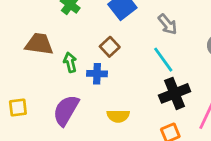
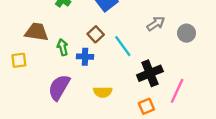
gray arrow: (168, 24) -> (156, 24), moved, turned -84
cyan line: (163, 60) -> (123, 46), moved
yellow square: (18, 107) -> (19, 60), moved

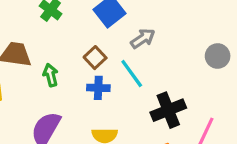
gray arrow: (156, 24) -> (143, 39), moved
blue cross: (85, 57) -> (98, 88), moved

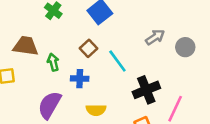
gray arrow: (143, 39) -> (155, 37), moved
blue cross: (98, 88) -> (80, 79), moved

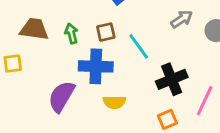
brown square: (88, 48) -> (106, 32), turned 30
green arrow: (53, 62) -> (71, 33), moved
blue cross: (80, 79) -> (96, 66), size x1.6

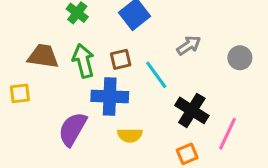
gray arrow: (182, 19) -> (189, 45), moved
green arrow: (71, 33) -> (83, 61), size x1.5
black cross: (172, 79) -> (192, 110), turned -36

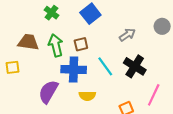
gray circle: (240, 58) -> (162, 26), moved
cyan line: (156, 75) -> (105, 66), moved
black cross: (192, 110) -> (135, 66), moved

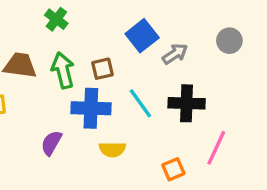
blue square: (90, 14) -> (142, 36), moved
black cross: (135, 66) -> (187, 103), turned -30
purple semicircle: (48, 92) -> (51, 143), size x0.7

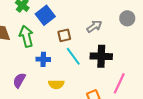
blue square: (142, 36) -> (45, 15), moved
brown square: (102, 69) -> (64, 35), moved
blue cross: (91, 108) -> (43, 59), size x0.6

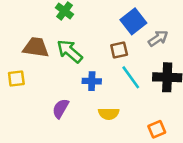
blue square: (45, 15) -> (133, 21), moved
green arrow: (26, 36) -> (70, 51), turned -35

